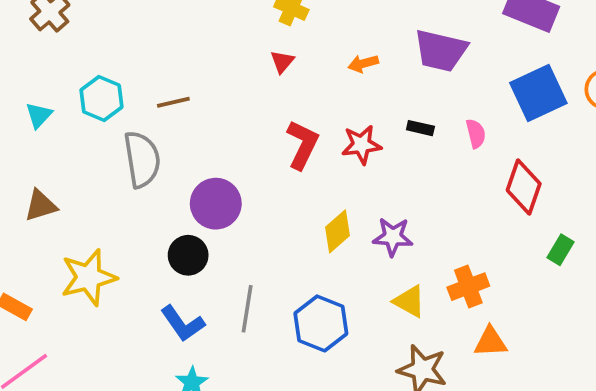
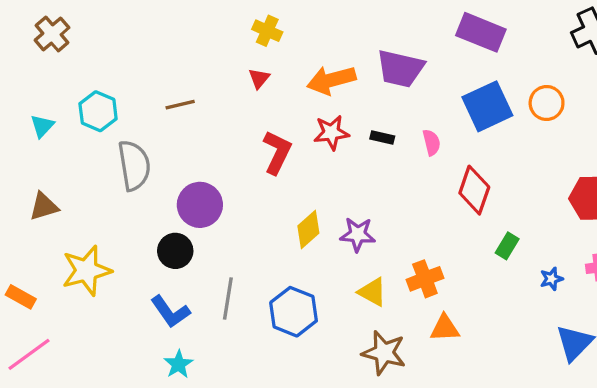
orange arrow: (363, 64) -> (331, 80), size x1.8
brown line: (173, 102) -> (180, 105), moved
red star: (361, 145) -> (331, 133), moved

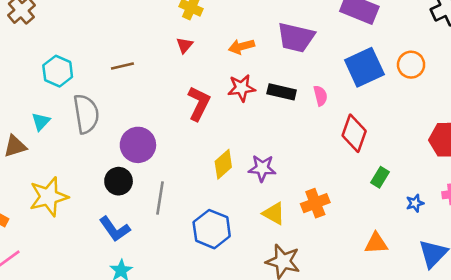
orange arrow: (331, 80) -> (241, 47), size x0.7
cyan triangle: (42, 126) -> (41, 122), moved
black rectangle: (382, 137) -> (282, 92), size x1.5
gray line: (228, 299) -> (160, 198), moved
orange triangle: (445, 328) -> (376, 243), moved

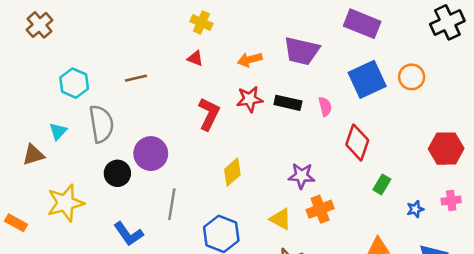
red triangle: (185, 45) -> (195, 58), turned -49
purple star: (262, 168) -> (302, 176), moved
black circle: (119, 181) -> (117, 173), moved

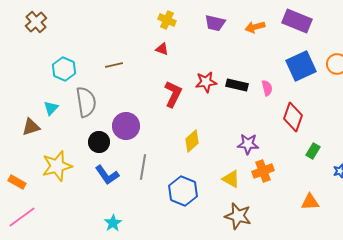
purple trapezoid: (302, 51) -> (215, 23), moved, size x0.7
orange arrow: (250, 60) -> (255, 27), moved
blue L-shape: (128, 234) -> (107, 175), moved

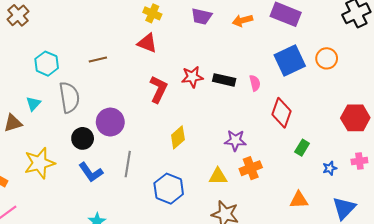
red triangle: (162, 49) -> (147, 43), size x1.5
yellow triangle: (231, 179) -> (218, 176), turned -30

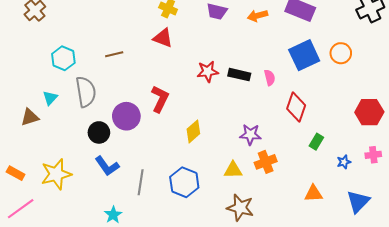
red L-shape: (158, 89) -> (160, 99), moved
yellow star: (39, 163) -> (56, 174), moved
gray line: (128, 164) -> (141, 182), moved

